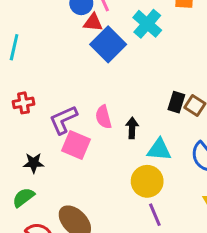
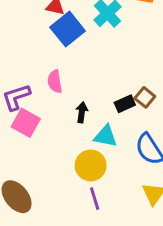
black rectangle: (176, 102) -> (125, 104), moved, turned 42
pink semicircle: (103, 117) -> (55, 81), moved

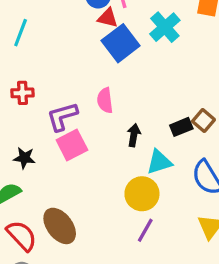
pink square: (26, 123) -> (72, 145), turned 32
cyan triangle: (106, 136) -> (159, 162), turned -30
purple line: (95, 199) -> (145, 230), turned 45

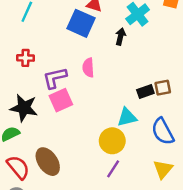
blue square: (121, 43) -> (81, 23), moved, turned -32
brown square: (203, 120) -> (163, 88), turned 35
black arrow: (134, 135) -> (121, 36), moved
black star: (24, 158) -> (24, 108), size x1.6

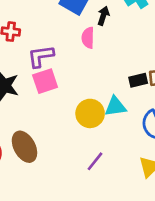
black arrow: (121, 36) -> (103, 16), moved
pink semicircle: (88, 68) -> (88, 38), moved
yellow circle: (112, 141) -> (90, 113), moved

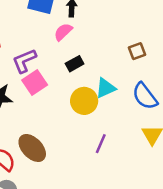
pink semicircle: (88, 38) -> (63, 32), turned 60
black rectangle: (138, 80) -> (75, 64), moved

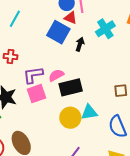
pink semicircle: (63, 32) -> (56, 75), moved
black rectangle: (75, 64) -> (71, 87), size x1.6

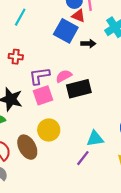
black arrow: (80, 44) -> (88, 44), turned 72
cyan triangle: (89, 112) -> (95, 139), moved
yellow circle: (70, 118) -> (49, 130), moved

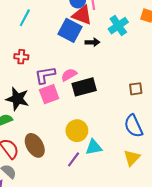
red triangle: (79, 16) -> (82, 15), size x1.5
yellow circle: (49, 130) -> (77, 131), moved
cyan triangle: (95, 139) -> (94, 147), moved
purple line: (83, 158) -> (74, 159), moved

